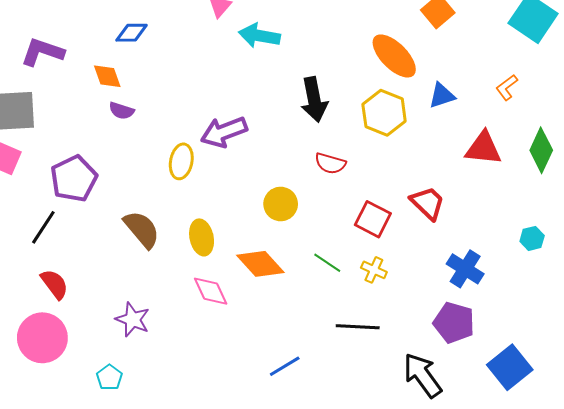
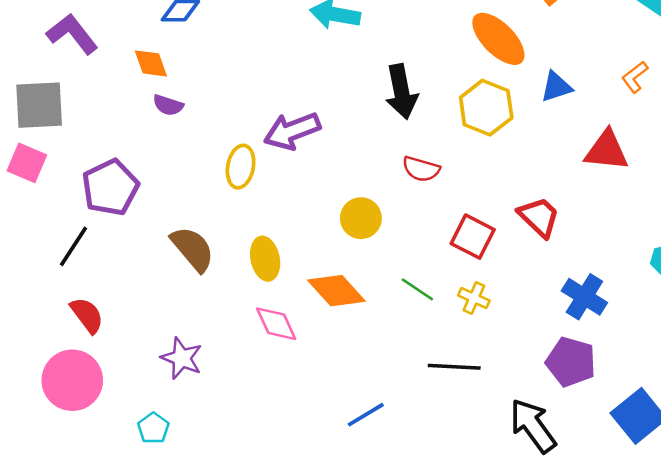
purple L-shape: (42, 52) -> (72, 34), turned 33

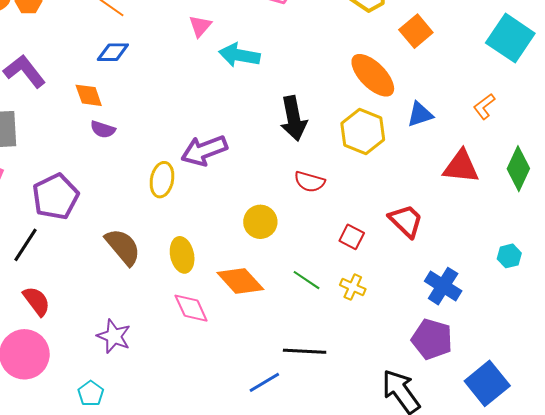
red square: (473, 237) -> (352, 237), size x0.7
black line: (454, 367) -> (305, 351), moved

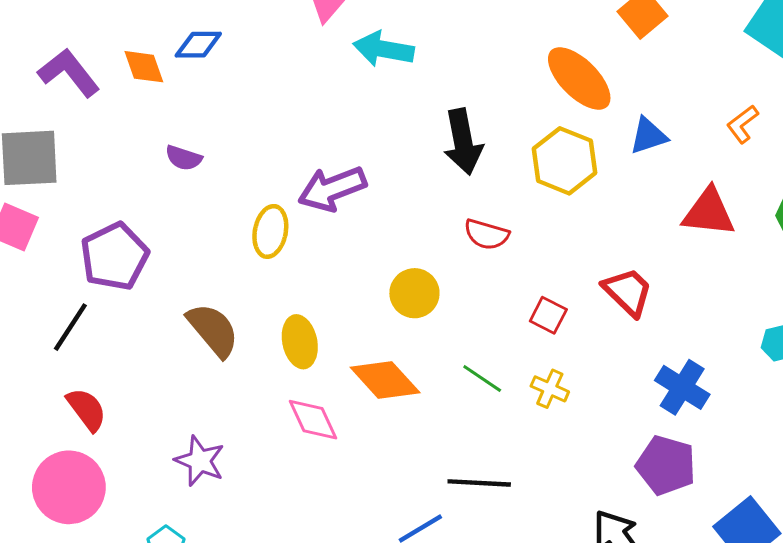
orange diamond: (89, 95) -> (144, 67), moved

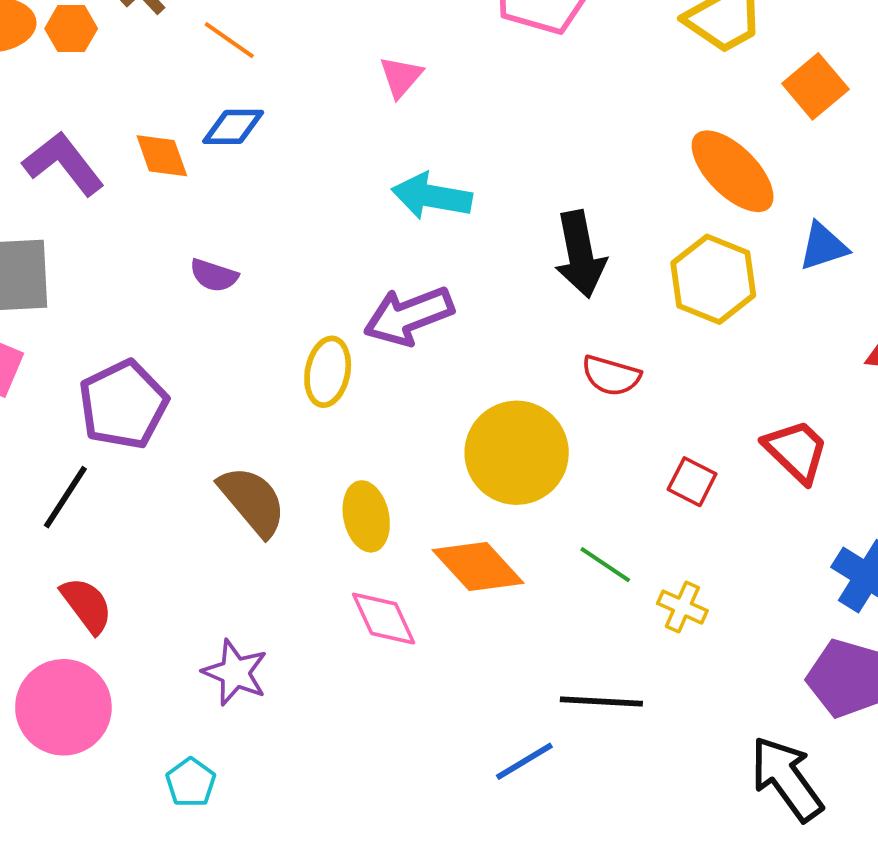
cyan arrow: (384, 49) -> (432, 196), moved
yellow circle: (414, 293) -> (517, 453), size x1.6
yellow cross: (550, 389) -> (682, 607), moved

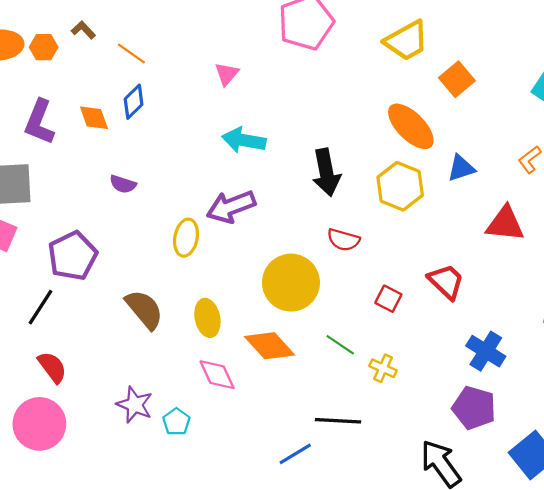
blue diamond: (233, 127) -> (134, 102), turned -44
purple L-shape: (63, 164) -> (39, 122), turned -120
cyan pentagon: (191, 782) -> (176, 422), moved

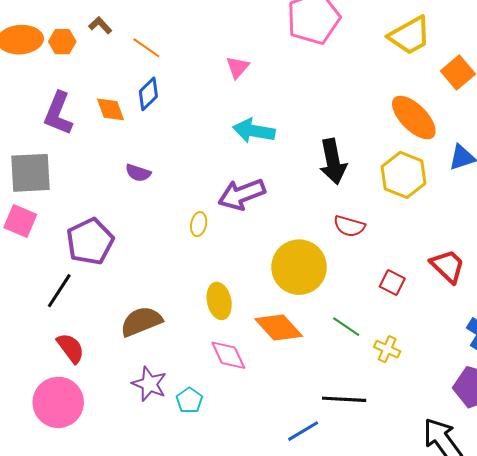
yellow ellipse: (186, 238) -> (199, 224), size x0.7
brown semicircle: (144, 309) -> (141, 321), moved, turned -72

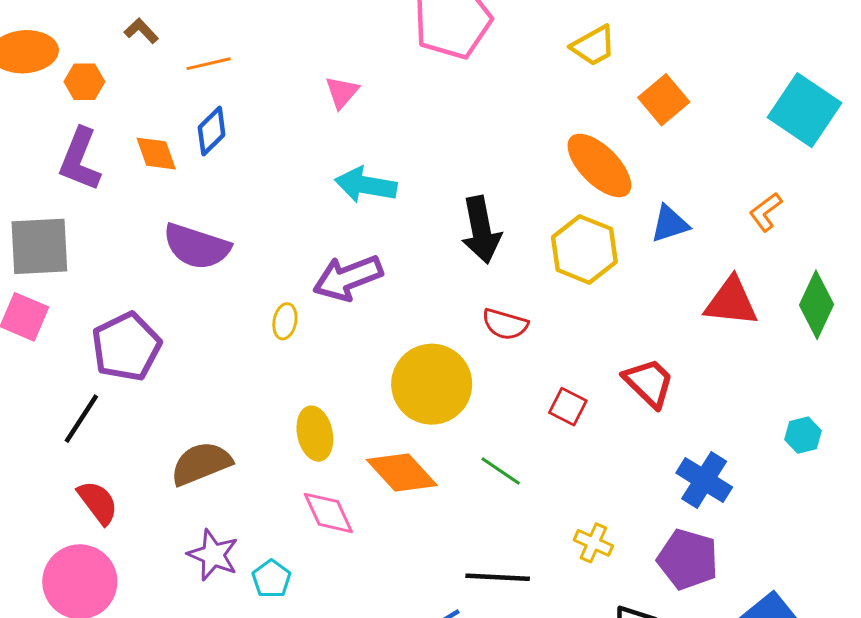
yellow trapezoid: (410, 36) -> (593, 46), size x0.7
orange hexagon: (62, 42) -> (84, 82), moved
orange line: (146, 48) -> (209, 64), turned -48
purple semicircle: (138, 173) -> (197, 246), size x1.8
yellow cross: (387, 349) -> (593, 543), moved

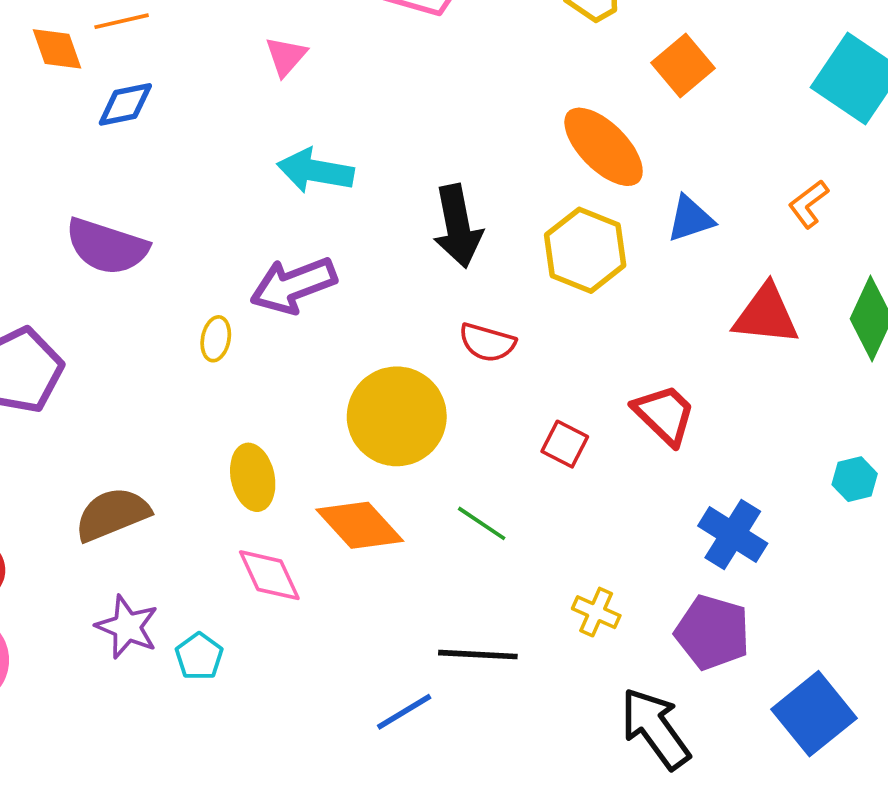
blue diamond: (212, 131) -> (125, 104), turned 33
orange diamond: (156, 154) -> (57, 49), moved

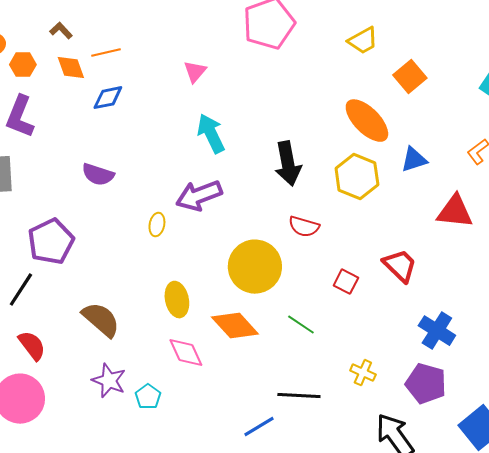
cyan arrow: (315, 171) -> (211, 134), turned 54
purple semicircle: (107, 246) -> (98, 175), size x0.7
brown semicircle: (112, 514) -> (101, 320), turned 63

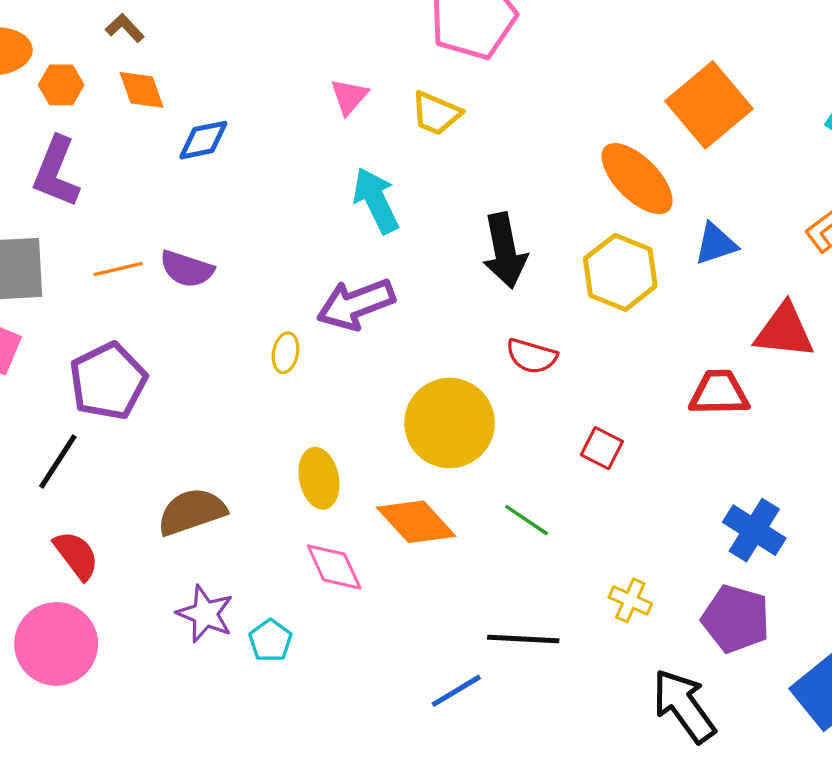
yellow trapezoid: (363, 41) -> (436, 113), moved, turned 52
orange line: (106, 53) -> (118, 269), moved
orange square: (410, 77) -> (709, 105), size x1.5
red trapezoid: (400, 266) -> (719, 393), moved, turned -45
brown semicircle: (101, 320) -> (192, 512), turned -60

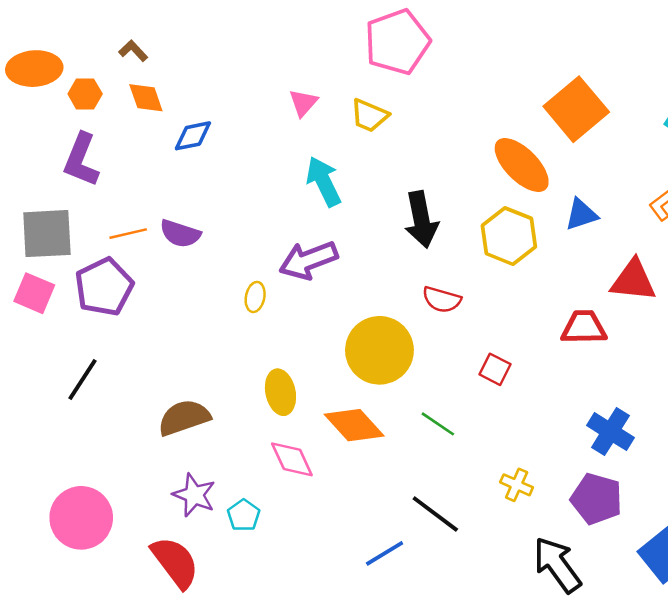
purple pentagon: (108, 381) -> (104, 287), moved
red semicircle: (76, 555) -> (175, 562), moved, size x1.4
black line: (523, 639) -> (435, 514), turned 34

